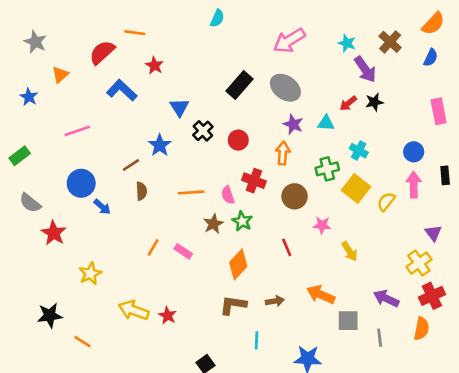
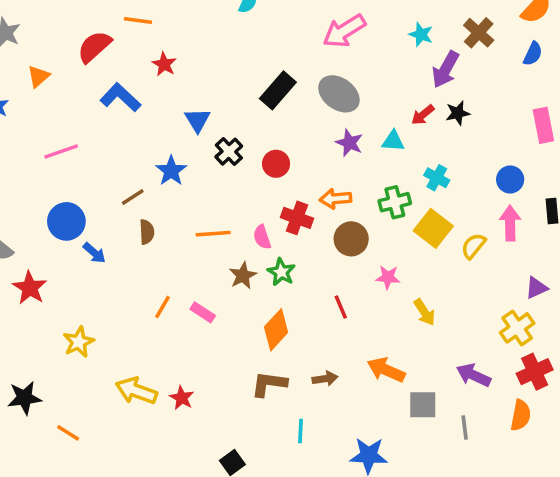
purple arrow: (365, 69) -> (445, 69), turned 64
orange arrow: (283, 153) -> (335, 199), moved, turned -100
purple triangle: (433, 233) -> (536, 288), turned 42

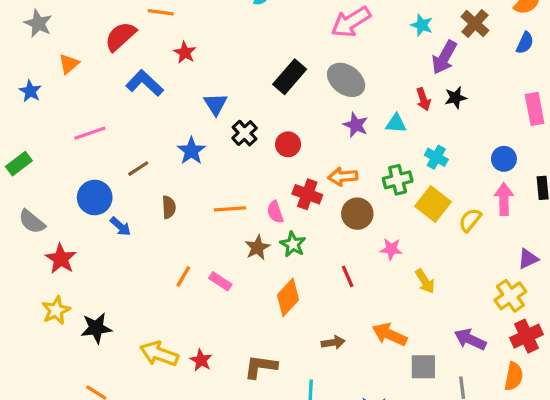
red arrow: (423, 115) -> (423, 99), turned -70
brown line: (133, 197) -> (138, 169), moved
yellow star: (79, 342) -> (56, 310), moved
brown L-shape: (269, 384) -> (261, 367), moved
black star: (24, 398) -> (96, 328), moved

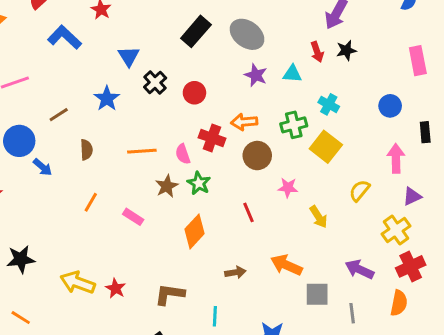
pink arrow: (504, 199) -> (396, 158), moved
yellow semicircle: (470, 220) -> (359, 191), moved
orange line: (183, 276) -> (91, 202), moved

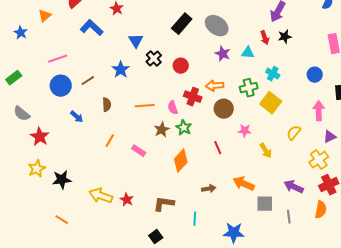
blue circle: (19, 141) -> (61, 86), moved

